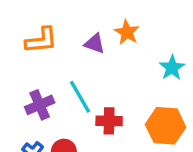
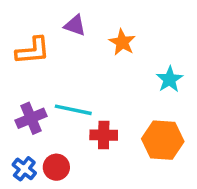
purple triangle: (95, 44) -> (75, 25), moved
cyan line: (80, 97) -> (73, 110), turned -48

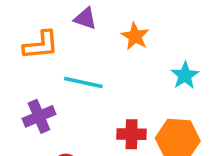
cyan line: (73, 110) -> (83, 83), moved
red cross: (104, 135) -> (132, 134), moved

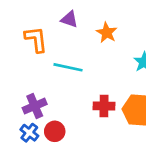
orange L-shape: (41, 45) -> (36, 39), turned -92
purple cross: (39, 116) -> (35, 106), moved

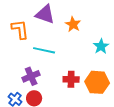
purple triangle: (69, 19) -> (45, 14), size x1.5
purple cross: (35, 106) -> (31, 76), moved

